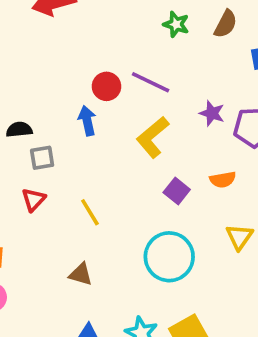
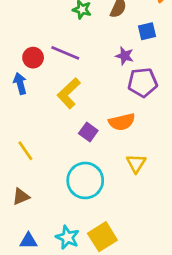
purple star: (212, 113) -> (125, 56), moved
orange semicircle: (223, 180) -> (122, 122), size x1.4
brown triangle: (81, 274) -> (21, 197), turned -36

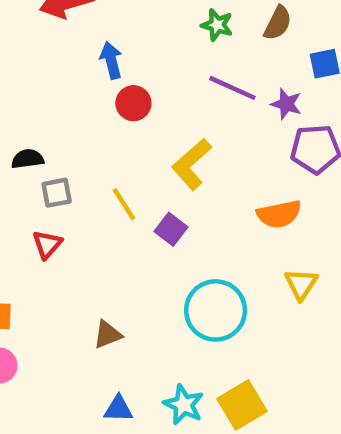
purple line: (65, 53) -> (232, 88), moved
blue arrow: (20, 83) -> (111, 60), moved
purple square: (88, 132) -> (171, 229), moved
yellow line: (25, 151) -> (124, 204), moved

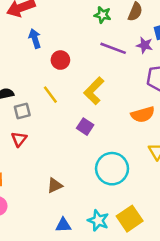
blue arrow: (111, 60) -> (35, 39), moved
purple star: (286, 104) -> (145, 45), moved
yellow line: (124, 204) -> (50, 95), moved

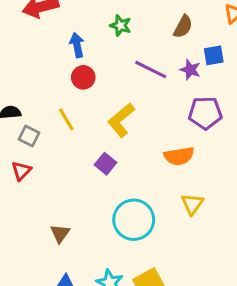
green star: (103, 15) -> (120, 26), moved
blue arrow: (35, 39) -> (77, 45), moved
gray square: (22, 111) -> (29, 136), turned 35
brown triangle: (55, 185) -> (60, 233), turned -35

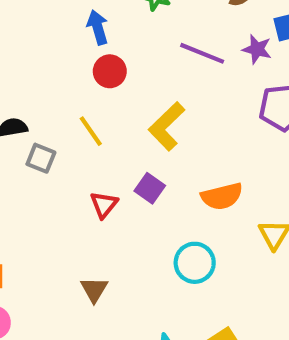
orange semicircle: (179, 156) -> (222, 196), moved
red triangle: (21, 171) -> (104, 205), moved
cyan circle: (134, 220) -> (195, 263), size x0.7

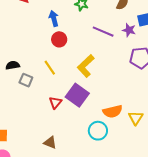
purple square: (150, 188) -> (77, 95), size x1.6
orange semicircle: (222, 196) -> (113, 111), moved
brown triangle: (94, 290) -> (50, 143), turned -40

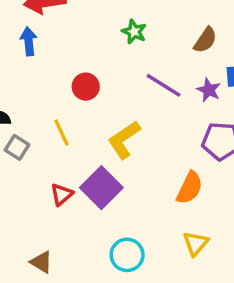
blue arrow: (54, 19) -> (29, 41), moved
orange semicircle: (113, 111) -> (190, 188), moved, turned -60

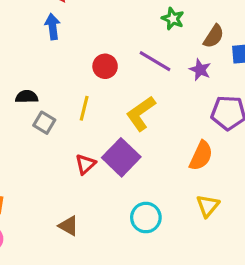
green star: (134, 32) -> (173, 19), moved
brown semicircle: (205, 40) -> (214, 36), moved
purple line: (164, 85) -> (155, 61), moved
purple star: (209, 90) -> (200, 70), moved
yellow line: (61, 133) -> (84, 108), turned 40

